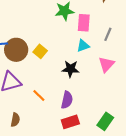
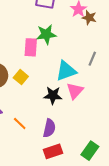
pink rectangle: (84, 23) -> (31, 47), moved
cyan triangle: (83, 46) -> (66, 71), size x1.5
pink triangle: (106, 64) -> (75, 91), moved

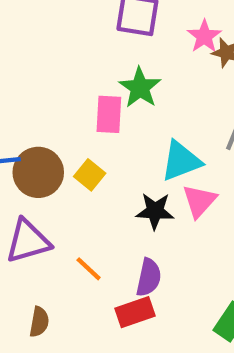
green star: (46, 34) -> (140, 88), turned -30
red rectangle: (53, 151) -> (135, 312), moved

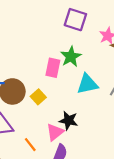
cyan triangle: (181, 161) -> (87, 84), moved
pink triangle: (199, 201) -> (55, 132), moved

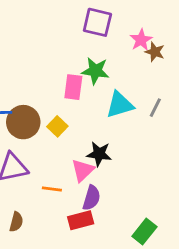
green star: (71, 57) -> (95, 71), turned -30
orange line: (30, 145) -> (52, 189), turned -40

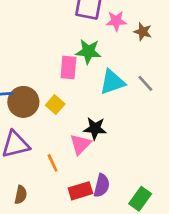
pink star: (141, 40) -> (116, 21), moved, turned 30
gray line: (155, 108) -> (145, 83), turned -66
orange line: (52, 189) -> (53, 163), turned 60
purple semicircle: (92, 198) -> (102, 185), moved

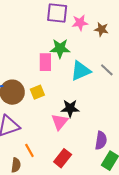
yellow square: (55, 105) -> (37, 92), turned 32
orange line: (53, 163) -> (29, 150), moved
purple semicircle: (102, 185) -> (101, 140), moved
red rectangle: (80, 191) -> (63, 158), turned -30

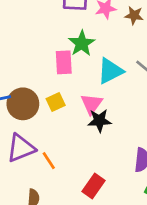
green star: (60, 48) -> (82, 43), turned -30
pink triangle: (60, 122) -> (92, 104), moved
orange line: (29, 150) -> (49, 161), moved

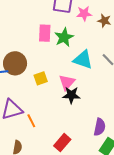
pink rectangle: (64, 62) -> (45, 33), moved
cyan triangle: (110, 71) -> (83, 60), turned 40
brown circle: (23, 104) -> (15, 63), moved

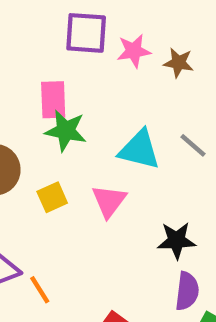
green star: (64, 37) -> (66, 131), moved, turned -30
black star: (71, 95) -> (177, 240), moved

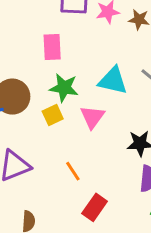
green star: (66, 131) -> (64, 88), moved
orange line: (40, 290) -> (73, 171), moved

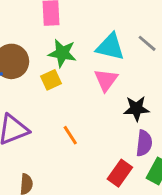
pink triangle: (92, 117) -> (106, 80), moved
red rectangle: (95, 207) -> (120, 173), moved

